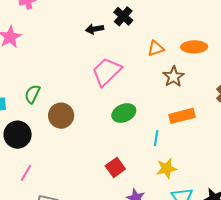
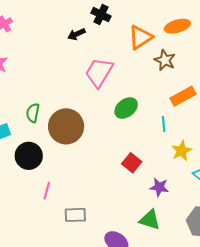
orange triangle: (156, 48) -> (141, 37), size x1.5
brown circle: (61, 116) -> (66, 126), size x1.4

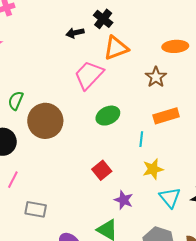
orange triangle: (141, 37) -> (116, 48), moved

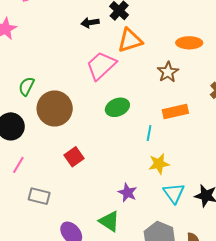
red square: (102, 170) -> (74, 157), moved

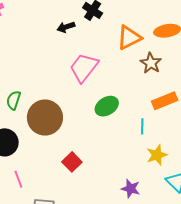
orange triangle: (130, 40) -> (129, 38), moved
pink line: (18, 165) -> (18, 179), turned -42

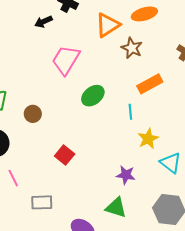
brown circle: (45, 118) -> (33, 114), size x0.5

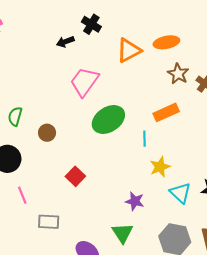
brown star: (132, 48) -> (178, 74), moved
green ellipse: (93, 96) -> (108, 119), size x1.4
green triangle: (116, 208) -> (122, 233), turned 35

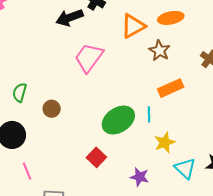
black arrow: (65, 42) -> (70, 18), size x1.5
brown star: (178, 74) -> (160, 51), moved
green ellipse: (108, 119) -> (118, 120), moved
red square: (75, 176) -> (96, 157), moved

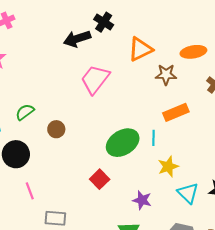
orange ellipse: (171, 18) -> (193, 52), moved
brown star: (160, 51) -> (166, 75), turned -30
green semicircle: (20, 92) -> (25, 112), turned 36

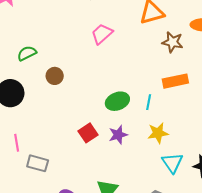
pink trapezoid: (95, 79) -> (102, 34), size x0.7
green ellipse: (123, 143) -> (117, 101), size x0.7
pink line: (30, 191) -> (17, 143), moved
purple star: (142, 200) -> (118, 135), moved, turned 30

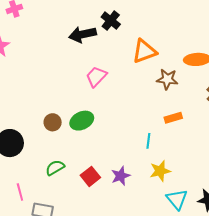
green semicircle: (27, 53) -> (55, 168), moved
orange rectangle: (175, 81) -> (173, 118), size x0.7
green ellipse: (117, 101) -> (82, 121), moved

